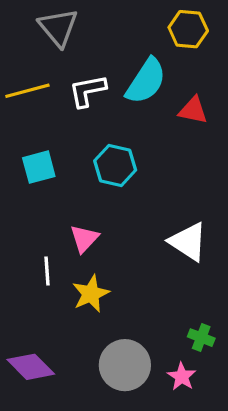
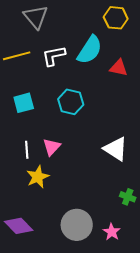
white line: (47, 271) -> (27, 150), moved
yellow star: (91, 294) -> (38, 177), moved
green cross: (201, 338) -> (128, 197), moved

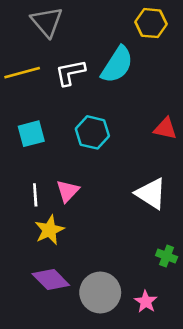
red triangle: (119, 68) -> (165, 129), moved
purple diamond: (19, 226) -> (51, 279), moved

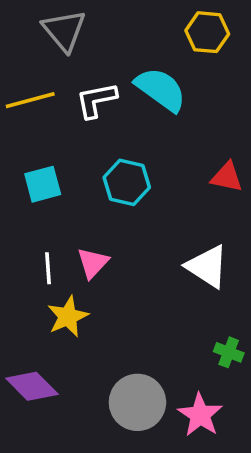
cyan semicircle: (117, 65) -> (161, 89), turned -87
purple diamond: (51, 279) -> (32, 386), moved
pink star: (146, 302) -> (200, 415), size x1.4

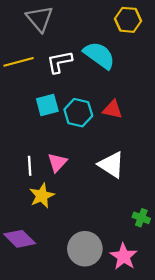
red triangle: (227, 177) -> (113, 109), moved
cyan square: (43, 184) -> (47, 105), moved
white triangle: (207, 266) -> (111, 165), moved

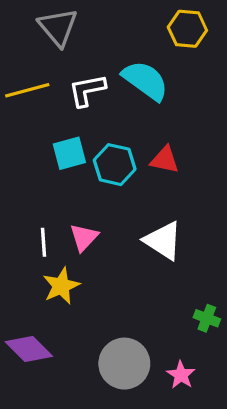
pink star: (124, 256) -> (181, 375), size x0.7

